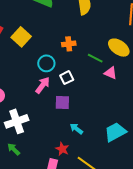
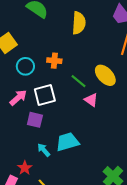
cyan circle: (46, 63) -> (25, 66), moved
white square: (67, 78) -> (45, 95), size x1.5
cyan trapezoid: (115, 132) -> (67, 142), moved

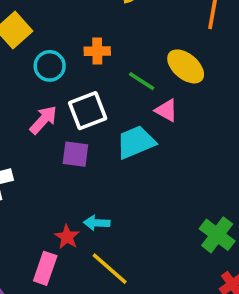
cyan trapezoid: (67, 142) -> (136, 142), moved
cyan arrow: (44, 150) -> (97, 223), moved, turned -40

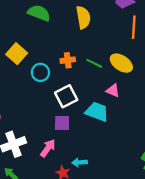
green line: (142, 81) -> (94, 63), moved
pink arrow: (43, 120) -> (48, 148), moved
cyan trapezoid: (136, 142) -> (97, 112), turned 50

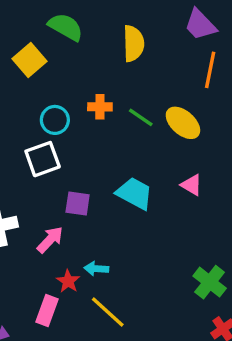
yellow square: (17, 54) -> (30, 60), moved
pink triangle: (113, 91) -> (192, 185), moved
white square: (66, 96) -> (43, 159), moved

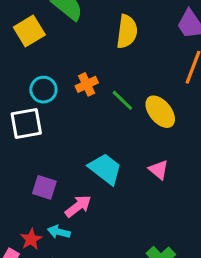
orange cross: (100, 107) -> (87, 84), turned -35
purple square: (78, 203) -> (44, 187), moved
pink arrow: (50, 240) -> (78, 206), moved

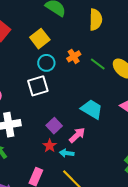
yellow square: (29, 31) -> (40, 39), moved
purple square: (44, 187) -> (54, 126), turned 35
red star: (31, 239) -> (50, 146), moved

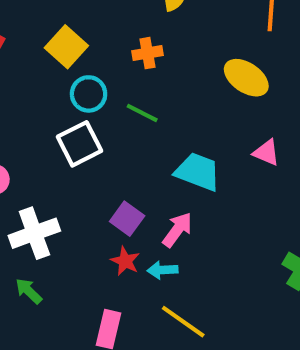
orange cross: (74, 56) -> (148, 53), moved, turned 32
green line: (98, 64) -> (142, 113), moved

